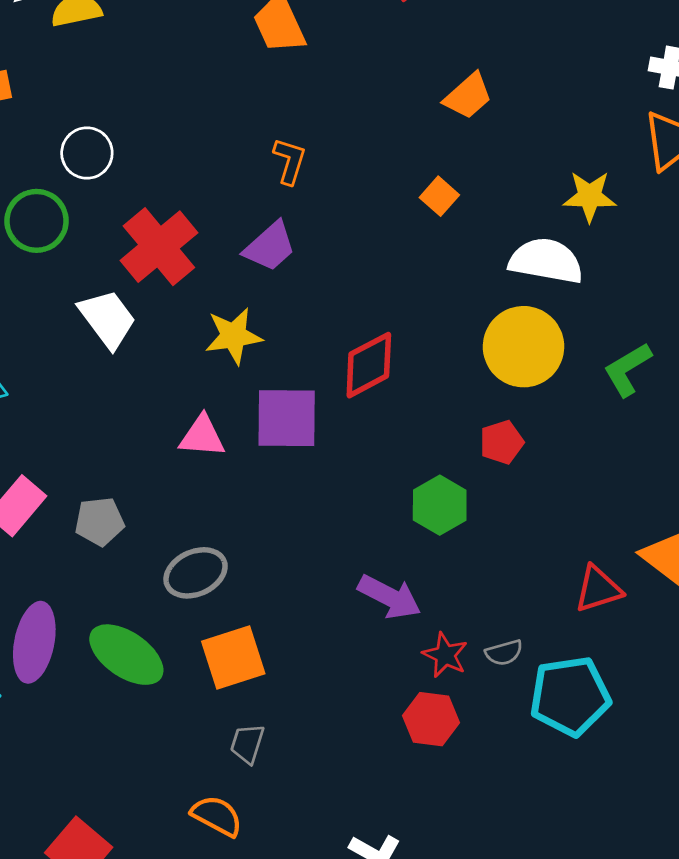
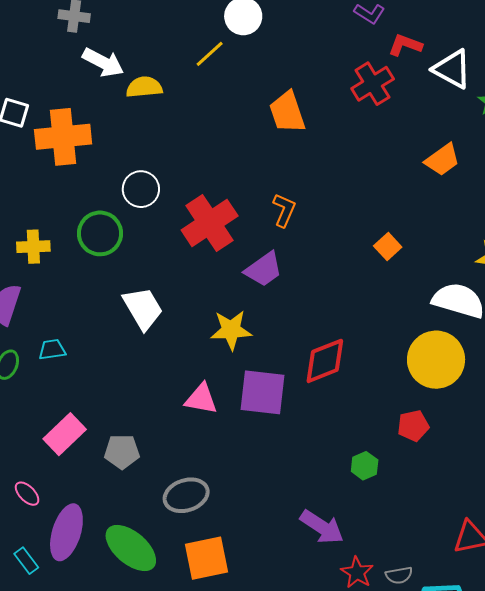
orange trapezoid: (468, 96) -> (442, 160), moved
red cross: (159, 247) -> (210, 223), moved
green hexagon: (440, 505) -> (365, 466), size x0.7

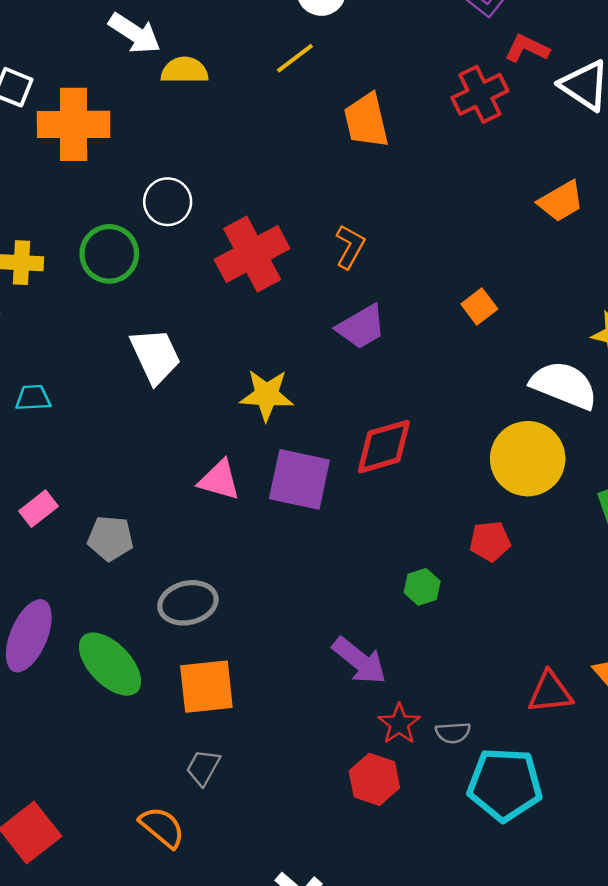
yellow line: (210, 54) -> (295, 58), moved
purple trapezoid: (264, 269) -> (361, 327), moved
pink rectangle: (65, 434) -> (39, 509), size x0.7

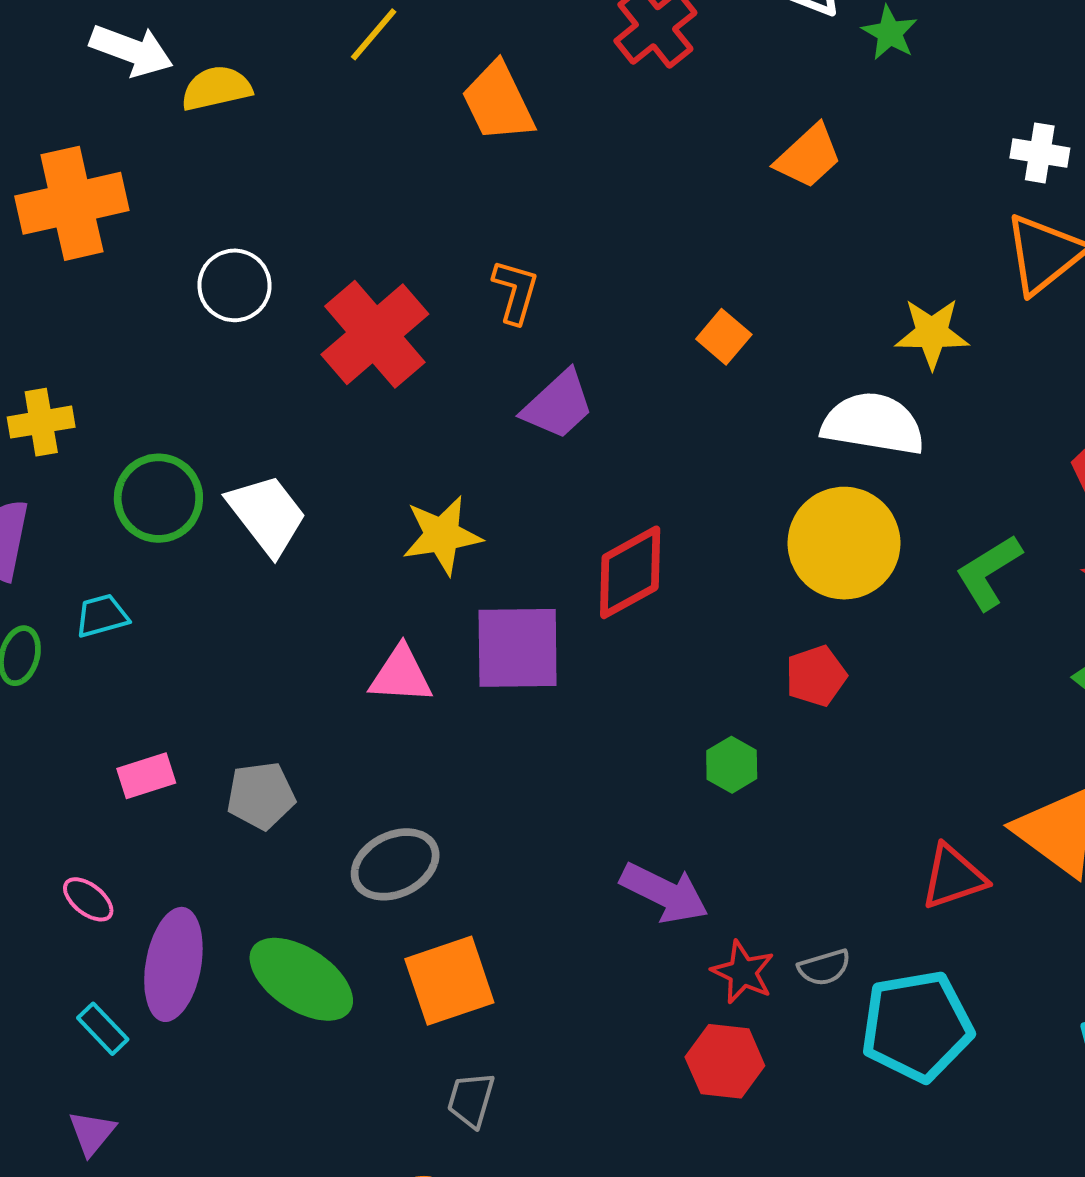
green circle: (109, 254) -> (158, 498), moved
pink rectangle: (39, 509) -> (146, 776), turned 33

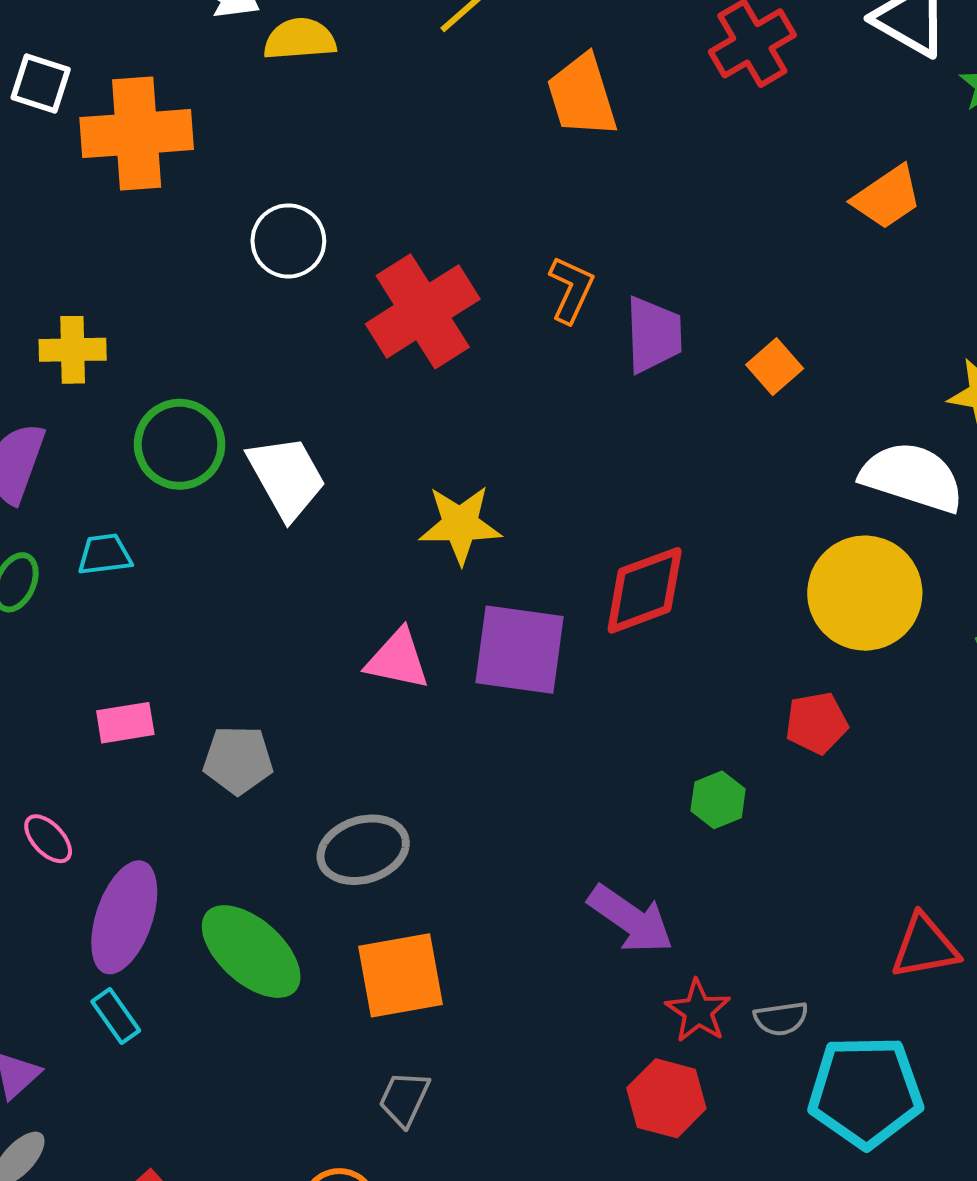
purple trapezoid: (558, 405) -> (654, 335), moved, turned -58
cyan rectangle: (103, 1029) -> (116, 1016), moved

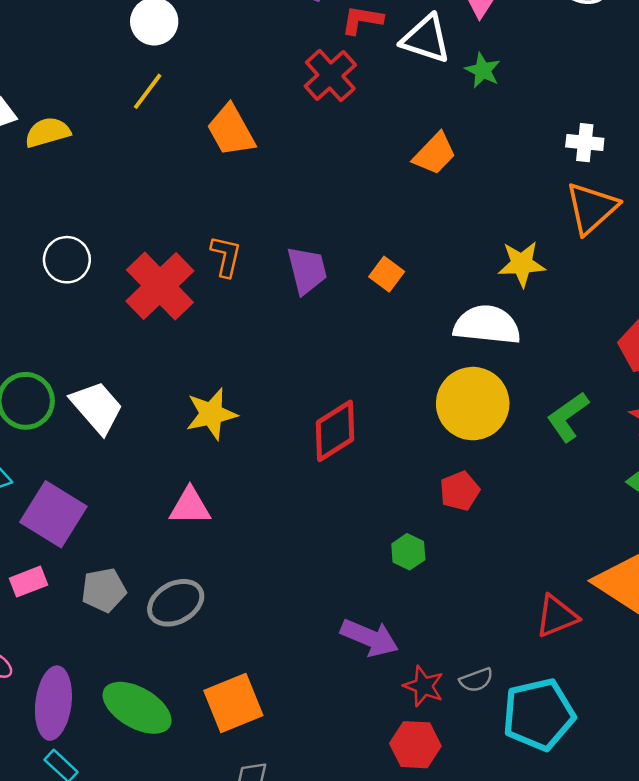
orange L-shape: (571, 290) -> (226, 256), moved
purple square: (519, 650) -> (53, 514), moved, turned 36
gray ellipse: (363, 850) -> (176, 603), moved

